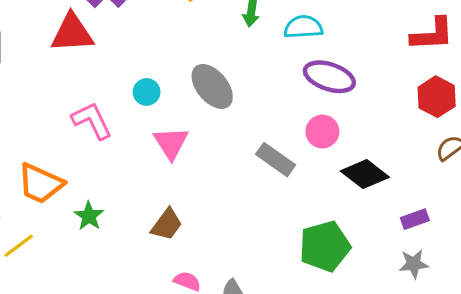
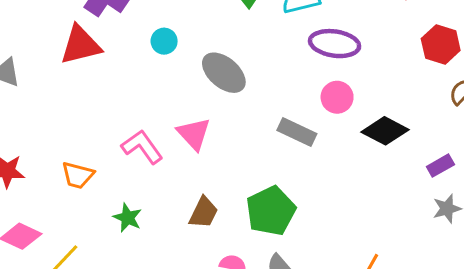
cyan circle: (147, 92) -> (164, 41), moved
pink L-shape: (92, 121) -> (142, 147), moved
orange trapezoid: (40, 184) -> (78, 175), moved, size x0.7
green pentagon: (325, 246) -> (271, 211), moved

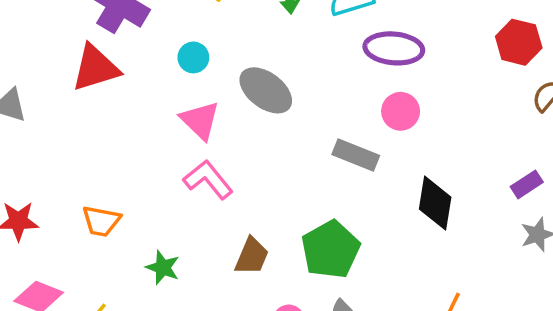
black diamond: (385, 131) -> (435, 203), moved, turned 75
pink triangle: (194, 134) -> (200, 120), moved
pink L-shape: (142, 147) -> (208, 180), moved

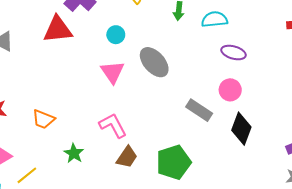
purple ellipse: (394, 48) -> (234, 53), size x0.7
pink L-shape: (208, 180) -> (113, 125), moved
black diamond: (435, 203) -> (241, 129), moved

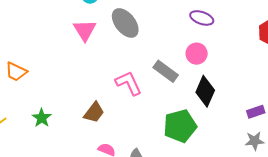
pink L-shape: (113, 125) -> (129, 83), moved
green star: (74, 153) -> (42, 118), moved
green pentagon: (173, 162) -> (180, 126), moved

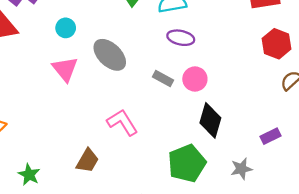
purple ellipse: (202, 18) -> (181, 38), moved
gray rectangle: (166, 71) -> (163, 79), moved, size x0.7
gray star: (255, 141) -> (241, 169), moved

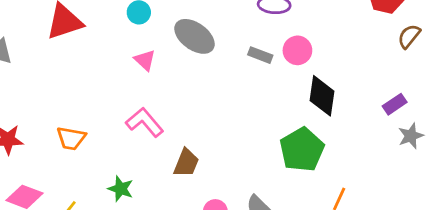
pink triangle: (65, 69) -> (145, 60), size x0.7
pink L-shape: (122, 122) -> (145, 122), moved
gray star: (241, 169) -> (411, 136), moved

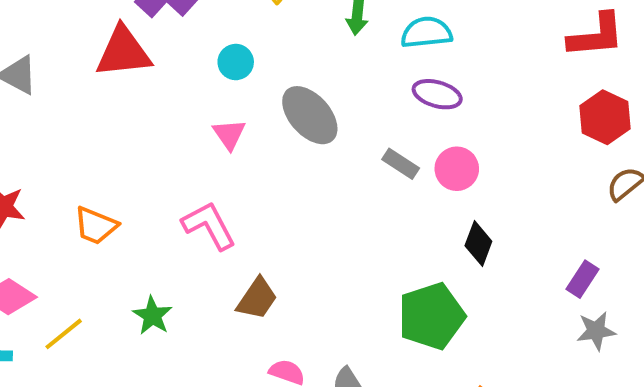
black diamond: (322, 96) -> (478, 244), size x0.7
purple rectangle: (395, 104) -> (582, 279), turned -35

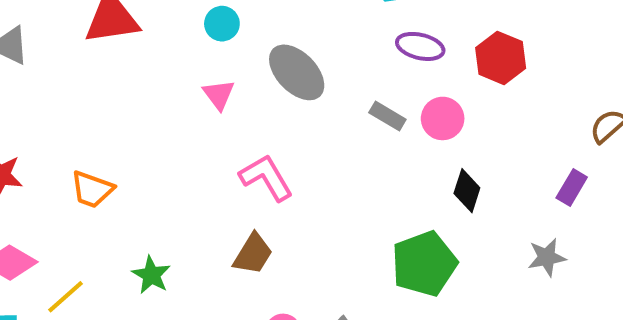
red hexagon: (605, 117) -> (501, 58), moved
pink L-shape: (209, 226) -> (266, 178), moved
purple rectangle: (582, 279) -> (572, 188), moved
gray star: (596, 331) -> (547, 257), moved

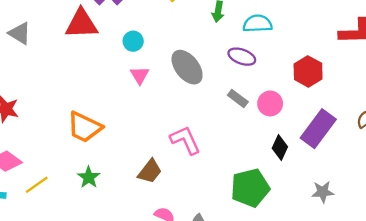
cyan circle: (222, 24) -> (133, 41), moved
purple ellipse: (420, 46) -> (242, 57), moved
pink L-shape: (266, 178) -> (185, 140), moved
purple rectangle: (572, 188) -> (318, 129), moved, size x1.8
orange trapezoid: (92, 189) -> (85, 127), moved, size x1.4

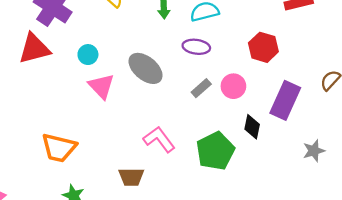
pink triangle: (140, 75) -> (101, 86), size x1.4
gray rectangle: (238, 99) -> (201, 88), turned -66
brown trapezoid: (150, 171) -> (131, 177), turned 64
green pentagon: (250, 188) -> (215, 151), moved
gray star: (323, 192) -> (314, 151), moved

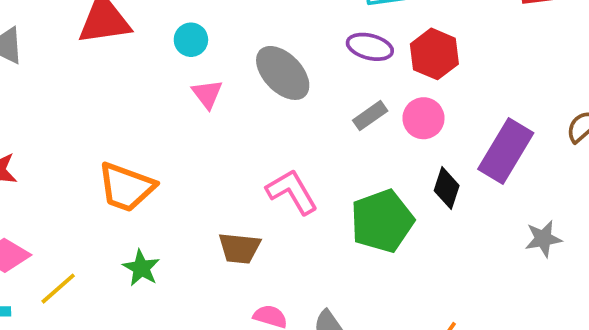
red hexagon: (263, 47) -> (434, 54), moved
pink triangle: (101, 86) -> (207, 94), size x0.7

